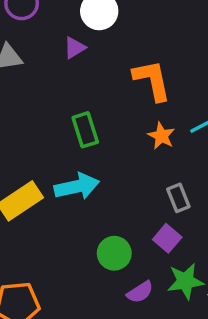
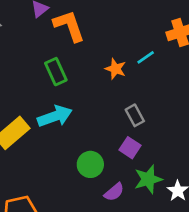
orange L-shape: (152, 80) -> (69, 26), moved

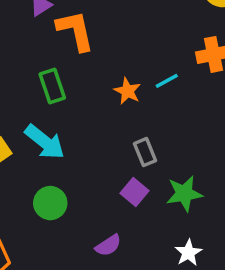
cyan arrow: (55, 116) -> (45, 142), turned 52
green circle: (90, 164) -> (50, 203), moved
green star: (148, 179) -> (184, 194), moved

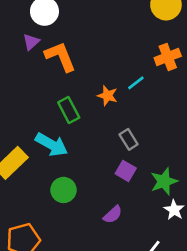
green rectangle: (52, 86) -> (69, 110), moved
green star: (184, 194) -> (164, 181), moved

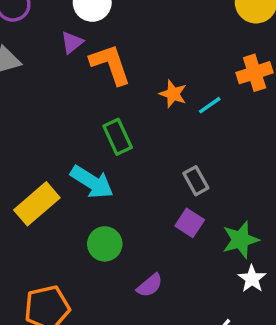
orange star: (107, 96) -> (173, 94), moved
purple semicircle: (113, 215) -> (150, 285), moved

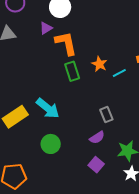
green rectangle: (118, 137) -> (72, 71), moved
purple square: (190, 223) -> (96, 165), moved
purple semicircle: (150, 285) -> (97, 137), moved

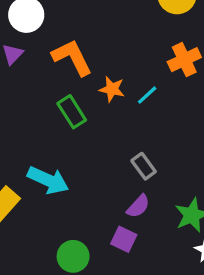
orange L-shape: (66, 43) -> (72, 57), moved
green circle: (51, 144) -> (73, 256), moved
purple square: (96, 165) -> (124, 239), moved

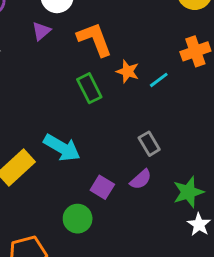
purple square: (124, 239) -> (102, 187), moved

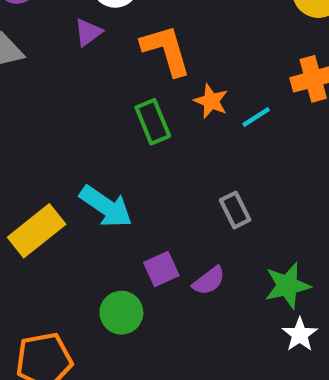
purple semicircle: (141, 179) -> (209, 281), moved
purple square: (102, 187) -> (161, 269), turned 30

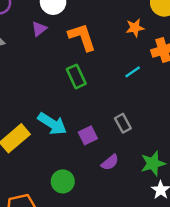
orange star: (211, 101) -> (135, 28), moved, turned -30
purple square: (161, 269) -> (88, 135), moved

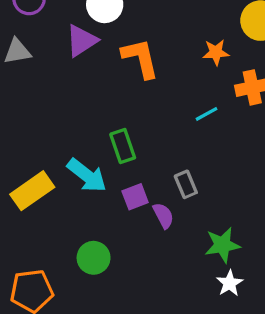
purple triangle: (39, 29) -> (82, 41), size x1.5
green rectangle: (76, 76) -> (123, 146), moved
purple semicircle: (110, 162) -> (163, 216), moved, turned -84

